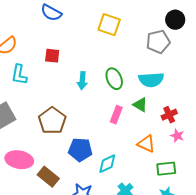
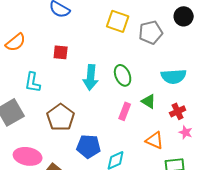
gray pentagon: (158, 42) -> (151, 32), moved
cyan L-shape: (19, 75) -> (33, 82), moved
cyan semicircle: (151, 80) -> (174, 76), moved
cyan arrow: (82, 81) -> (91, 77), size x1.4

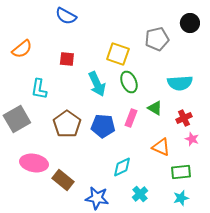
yellow square: (118, 21) -> (118, 54), moved
cyan arrow: (91, 77) -> (97, 84), turned -30
blue pentagon: (89, 146) -> (103, 126), moved

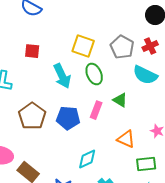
gray pentagon: (157, 39) -> (122, 47), moved, turned -30
cyan semicircle: (180, 83) -> (145, 75), turned 30
red cross: (184, 118) -> (150, 46), moved

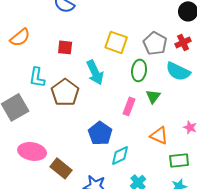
green ellipse: (94, 74) -> (139, 70), moved, turned 30
green triangle: (120, 100) -> (153, 96), turned 35
brown pentagon: (32, 116) -> (65, 92), moved
blue pentagon: (68, 118) -> (100, 133), moved, turned 30

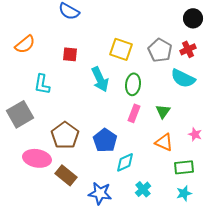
green ellipse: (139, 70) -> (133, 84), moved
brown pentagon: (65, 92) -> (65, 135), moved
green triangle: (153, 96) -> (163, 111), moved

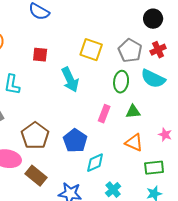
black circle: (193, 18) -> (153, 19), moved
green ellipse: (133, 84) -> (121, 82), moved
green triangle: (163, 111) -> (133, 112), turned 49

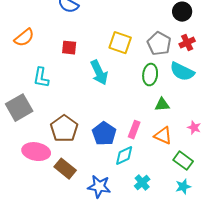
pink rectangle: (104, 114) -> (134, 130), moved
green rectangle: (154, 168) -> (183, 161), turned 42

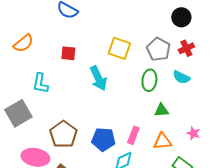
cyan semicircle: (182, 72) -> (181, 77), size x0.7
blue pentagon: (104, 134) -> (103, 139), turned -30
orange triangle: (163, 136) -> (162, 141), turned -30

